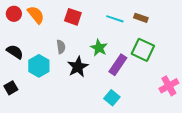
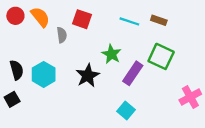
gray semicircle: (61, 47) -> (62, 35), moved
black semicircle: (15, 52) -> (17, 70), moved, turned 42

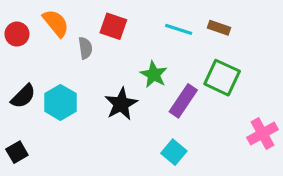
red circle: (15, 16) -> (17, 34), moved
black semicircle: (17, 70) -> (23, 96), turned 60
black square: (12, 99) -> (17, 152), moved

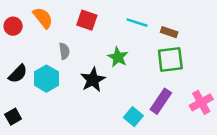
brown rectangle: (219, 28) -> (169, 32), moved
gray semicircle: (85, 48) -> (64, 51), moved
green square: (222, 78) -> (170, 59), turned -32
purple rectangle: (183, 101) -> (161, 101), moved

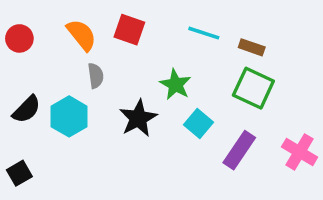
orange semicircle: (43, 18) -> (81, 35), moved
green square: (170, 59) -> (253, 88), turned 32
pink cross: (201, 102) -> (300, 152), turned -30
cyan square: (133, 117) -> (199, 124), moved

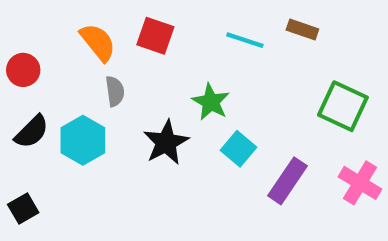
red circle: (19, 38) -> (23, 70), moved
brown rectangle: (252, 47) -> (302, 29), moved
green square: (253, 88) -> (343, 106), moved

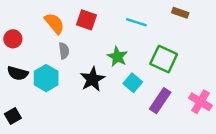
brown rectangle: (302, 29) -> (180, 13), moved
green square: (343, 106) -> (164, 59), moved
black semicircle: (32, 132) -> (18, 73), turned 60

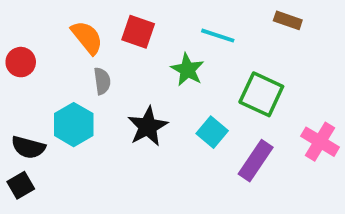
green star: (117, 57) -> (187, 70), moved
black semicircle: (18, 73) -> (28, 147), moved
pink cross: (200, 102) -> (320, 142), moved

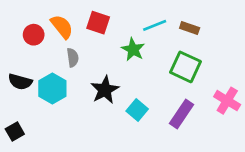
brown rectangle: (288, 20) -> (190, 28), moved
cyan line: (218, 36) -> (155, 25), turned -40
red circle: (21, 62) -> (34, 35), moved
cyan square: (212, 132) -> (137, 110), moved
black semicircle: (28, 147) -> (20, 82), moved

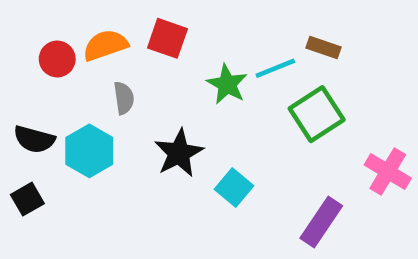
cyan line: (155, 25) -> (275, 68), moved
orange semicircle: (62, 27) -> (105, 45), turned -70
green square: (186, 67) -> (317, 114), turned 32
purple rectangle: (181, 114) -> (321, 222), moved
black square: (15, 131) -> (27, 199), moved

